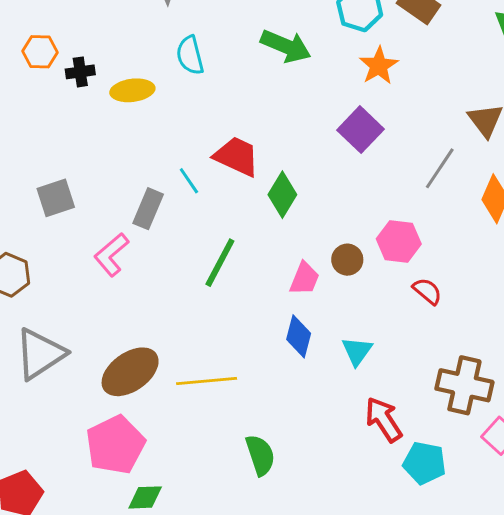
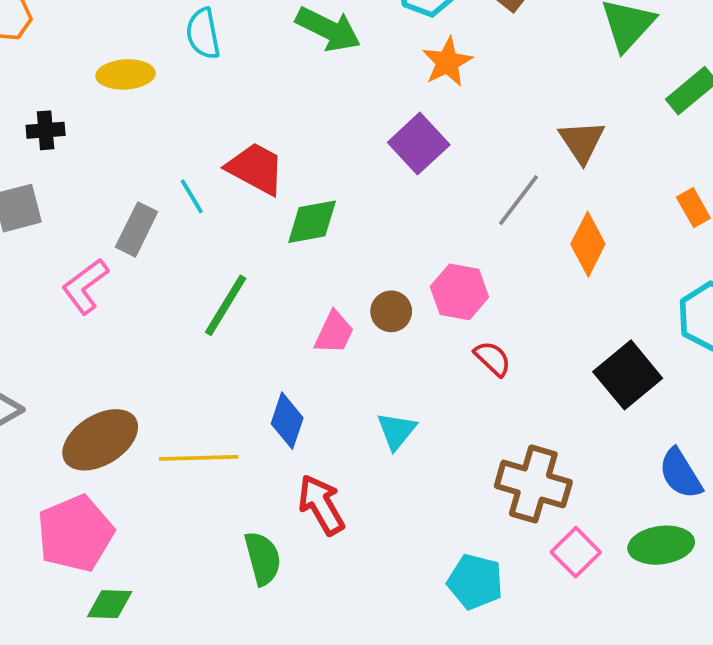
black cross: (80, 72) -> (46, 130), moved
green diamond: (282, 195) -> (312, 222), turned 45
blue diamond: (299, 336) -> (287, 421), moved
red arrow: (384, 419) -> (321, 505), moved

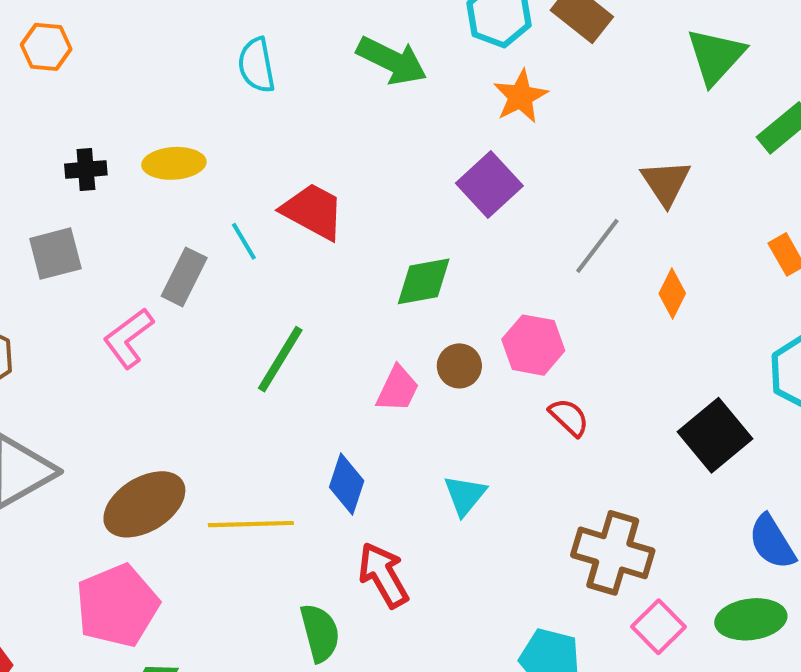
yellow ellipse: (126, 74) -> (174, 163), moved
green diamond: (312, 222) -> (424, 281), moved
orange diamond: (588, 244) -> (672, 294), size x0.7

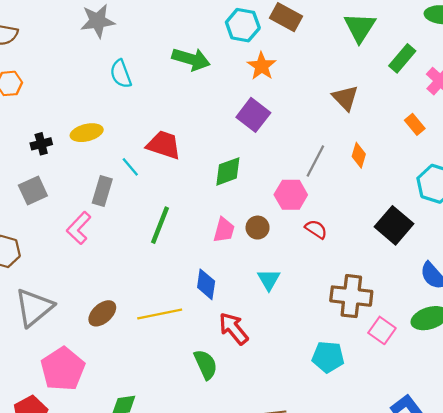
gray line: (597, 246) -> (315, 161), moved
brown circle: (459, 366) -> (258, 228), moved
brown ellipse: (144, 504) -> (102, 313), size x0.7
pink pentagon: (117, 606) -> (63, 369), moved

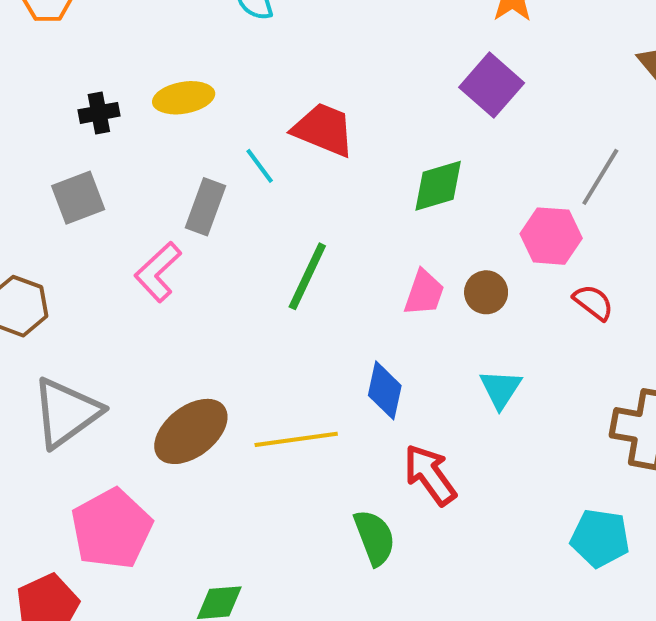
brown ellipse: (102, 313) -> (191, 431), size x1.4

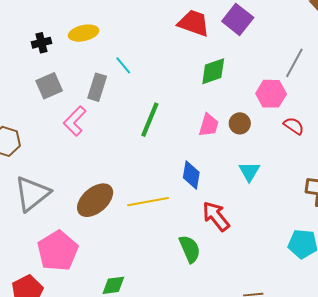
red trapezoid: (324, 130) -> (194, 23), moved
gray square: (78, 198) -> (49, 86), moved

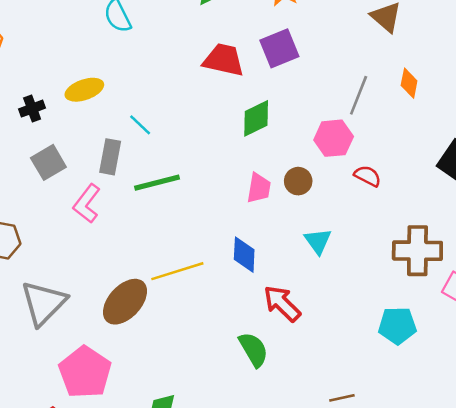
purple square: (238, 19) -> (279, 48), turned 36
green line: (150, 120) -> (157, 183), moved, turned 60
yellow line: (148, 202) -> (177, 271), moved

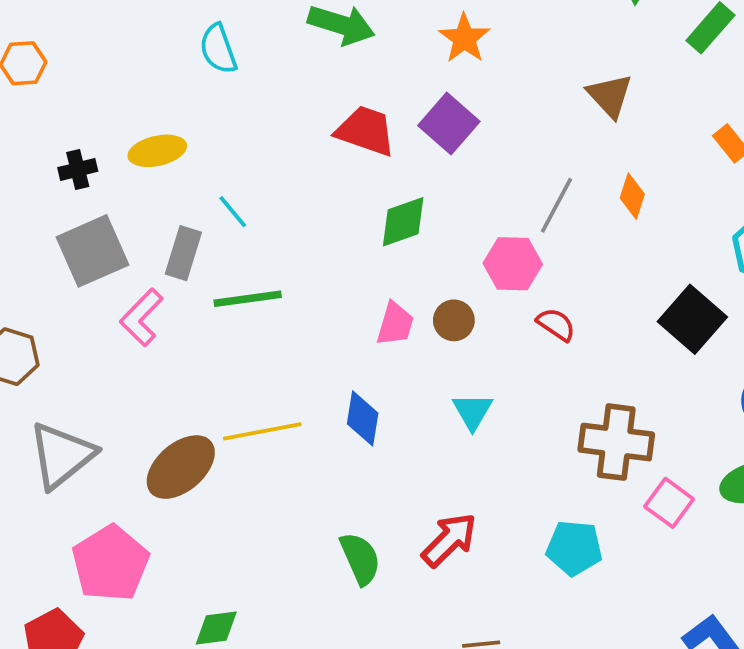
purple square: (279, 48) -> (449, 123), turned -33
gray square: (48, 162) -> (93, 251), size x1.4
red arrow: (282, 303) -> (449, 540), moved, turned 84

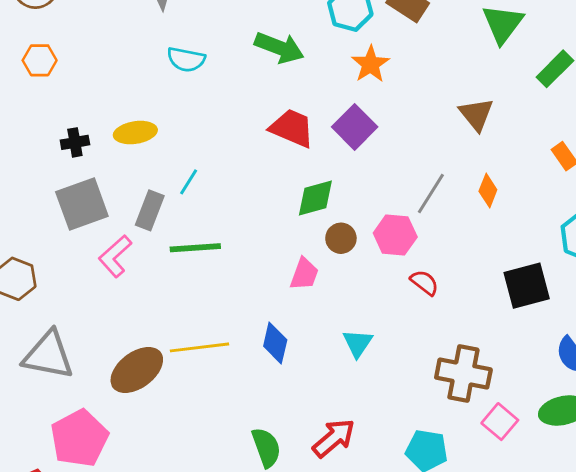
cyan semicircle: (218, 49) -> (186, 59), turned -63
cyan line: (233, 212) -> (189, 182), turned 68
black square: (692, 319) -> (527, 286), turned 30
brown circle: (454, 320) -> (341, 238), moved
gray triangle: (62, 455) -> (48, 355), turned 46

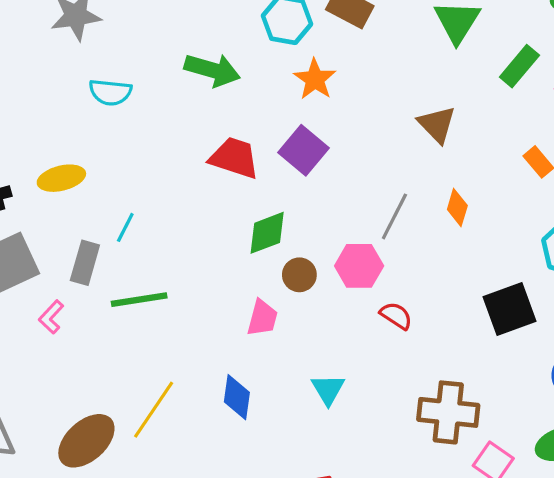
pink L-shape: (115, 256) -> (51, 317), size x0.7
yellow line: (200, 347) -> (154, 410), turned -44

